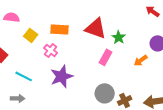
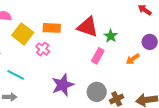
yellow square: (31, 35) -> (23, 34), size x1.5
purple star: (62, 76) -> (63, 85), moved

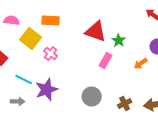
orange rectangle: (52, 28) -> (51, 20), moved
purple star: (63, 85) -> (47, 90), moved
gray circle: (97, 92) -> (92, 96), moved

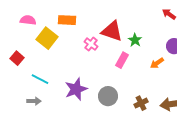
pink cross: (51, 54) -> (91, 44), moved
purple star: (47, 90) -> (76, 89), moved

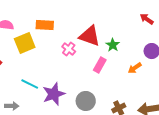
yellow square: (47, 38) -> (25, 43), turned 30
cyan line: (40, 79) -> (30, 84), moved

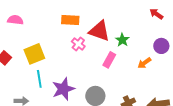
orange rectangle: (45, 25) -> (70, 20), moved
yellow square: (25, 43) -> (34, 54), moved
cyan line: (30, 84) -> (39, 79), turned 54

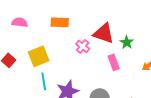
orange rectangle: (70, 20) -> (60, 22), moved
pink rectangle: (109, 60) -> (114, 62), turned -49

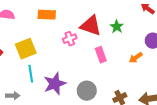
green star: (127, 42) -> (117, 27), moved
pink cross: (83, 46) -> (70, 39), turned 32

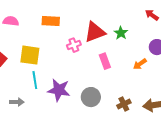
red triangle: (91, 26) -> (95, 32), turned -40
yellow square: (26, 49) -> (30, 55), turned 30
purple star: (55, 84) -> (59, 90), turned 30

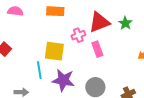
yellow square: (30, 55) -> (54, 51), moved
pink rectangle: (105, 61) -> (97, 49), moved

